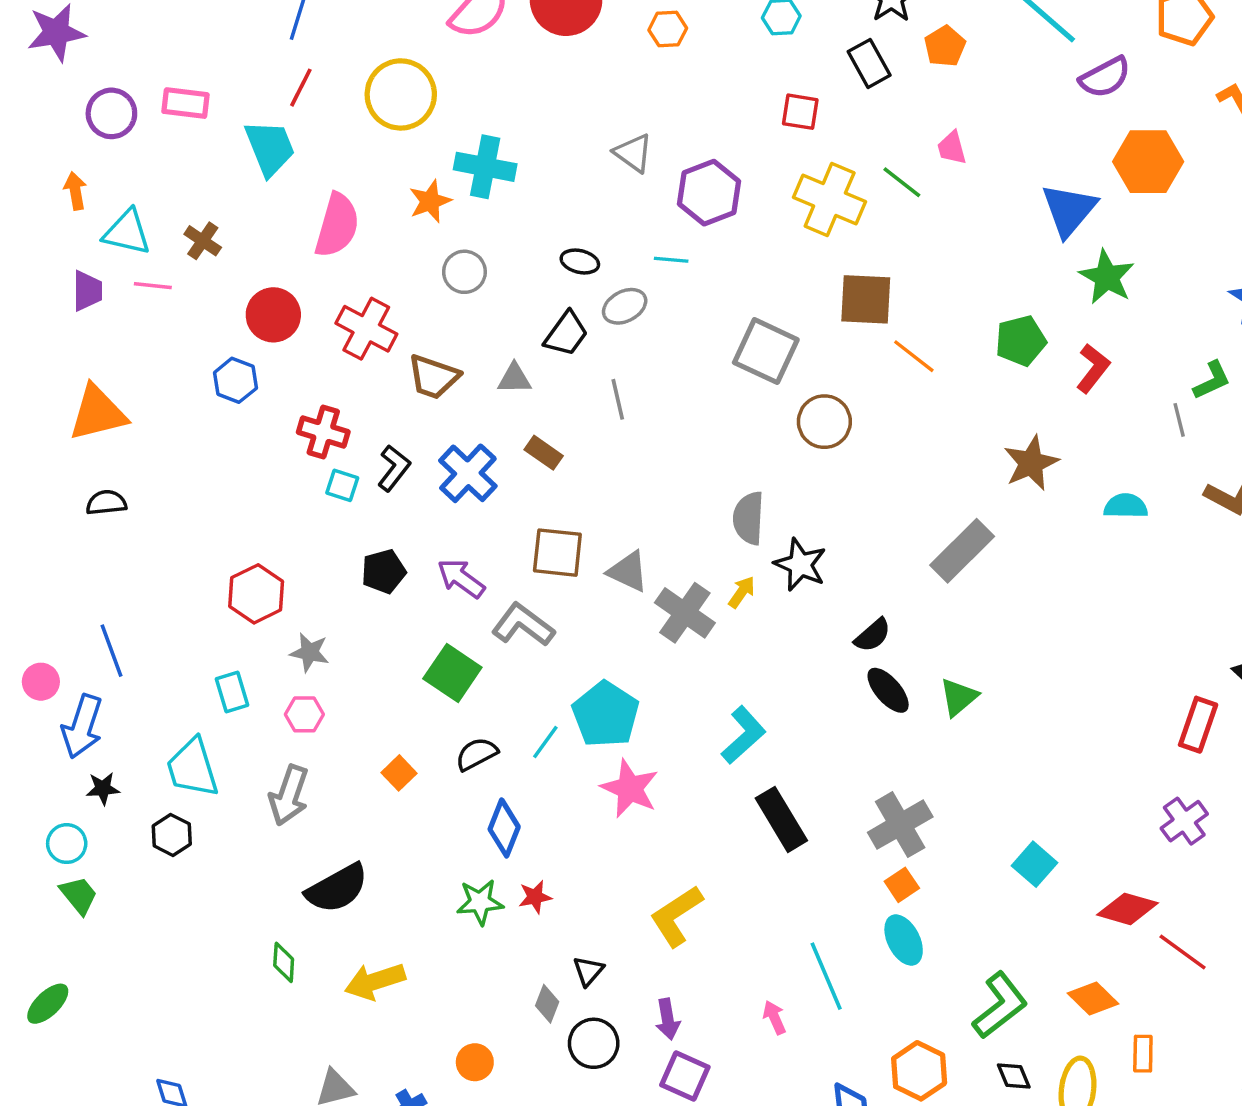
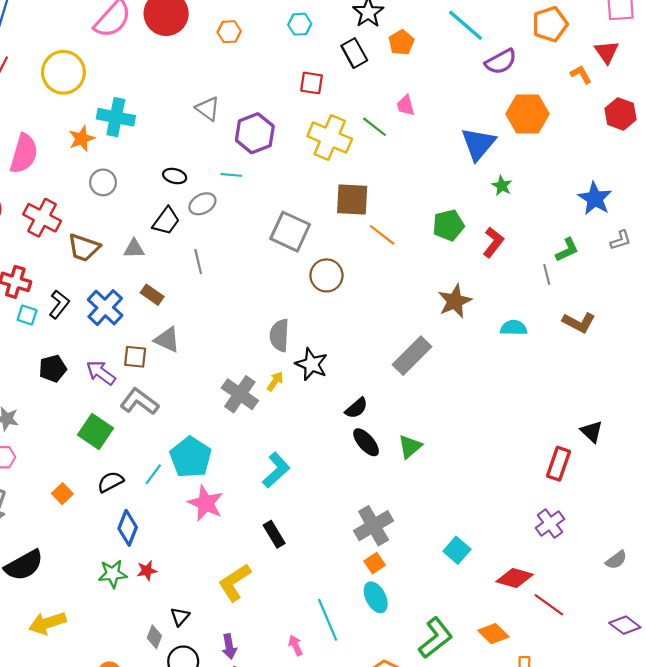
green star: (1107, 277) -> (502, 186), size x0.6
brown square: (557, 553) -> (135, 357), moved, size x0.7
gray triangle: (628, 571) -> (167, 340), moved
black rectangle: (781, 819) -> (274, 534), moved, size x0.7

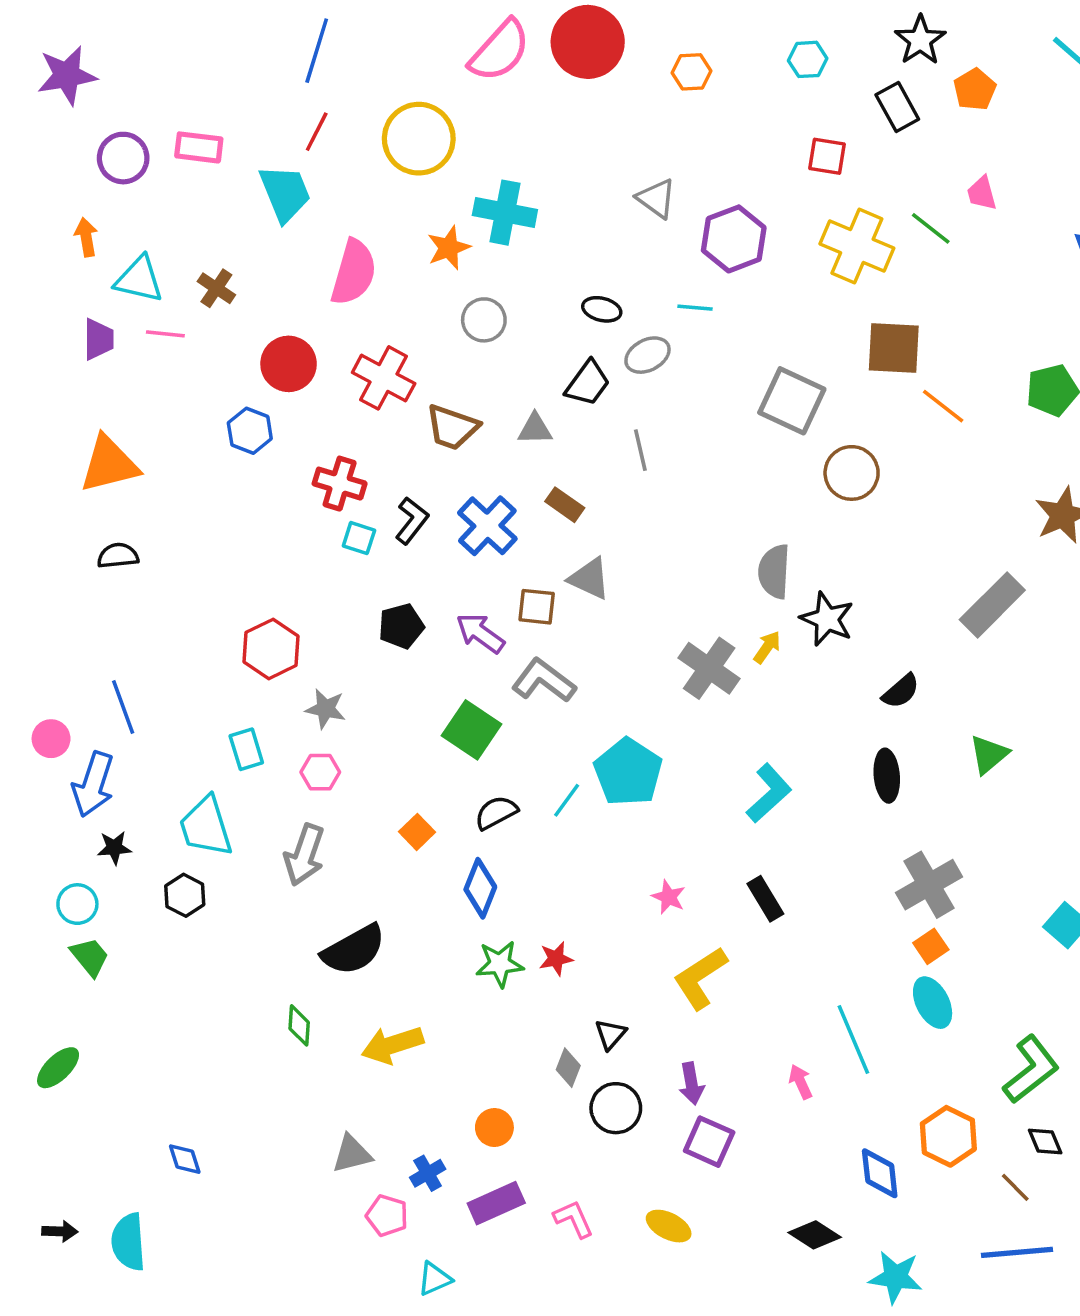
black ellipse: (366, 442) -> (887, 776), moved, turned 36
pink star: (206, 503) -> (669, 897), moved, size x0.6
blue diamond: (128, 528) -> (480, 888), moved

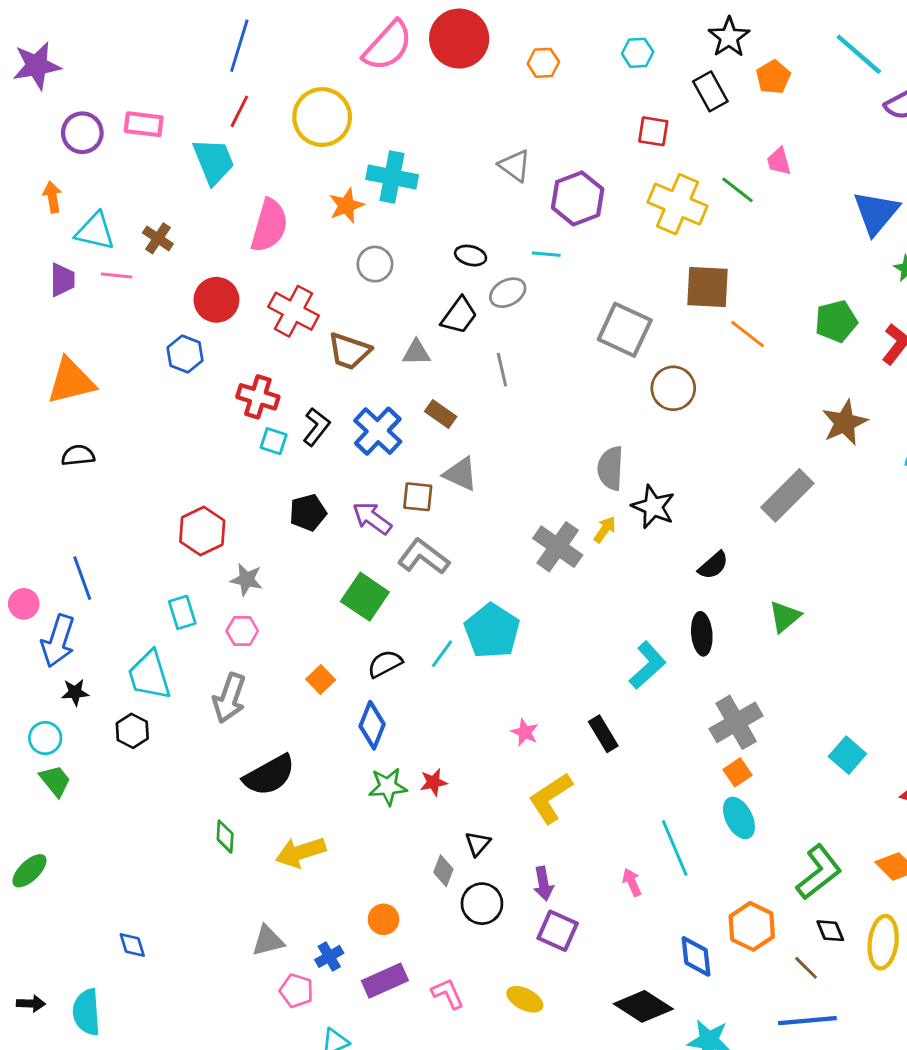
cyan L-shape: (769, 793) -> (648, 665), moved
black diamond: (815, 1235) -> (643, 1006), size x1.4

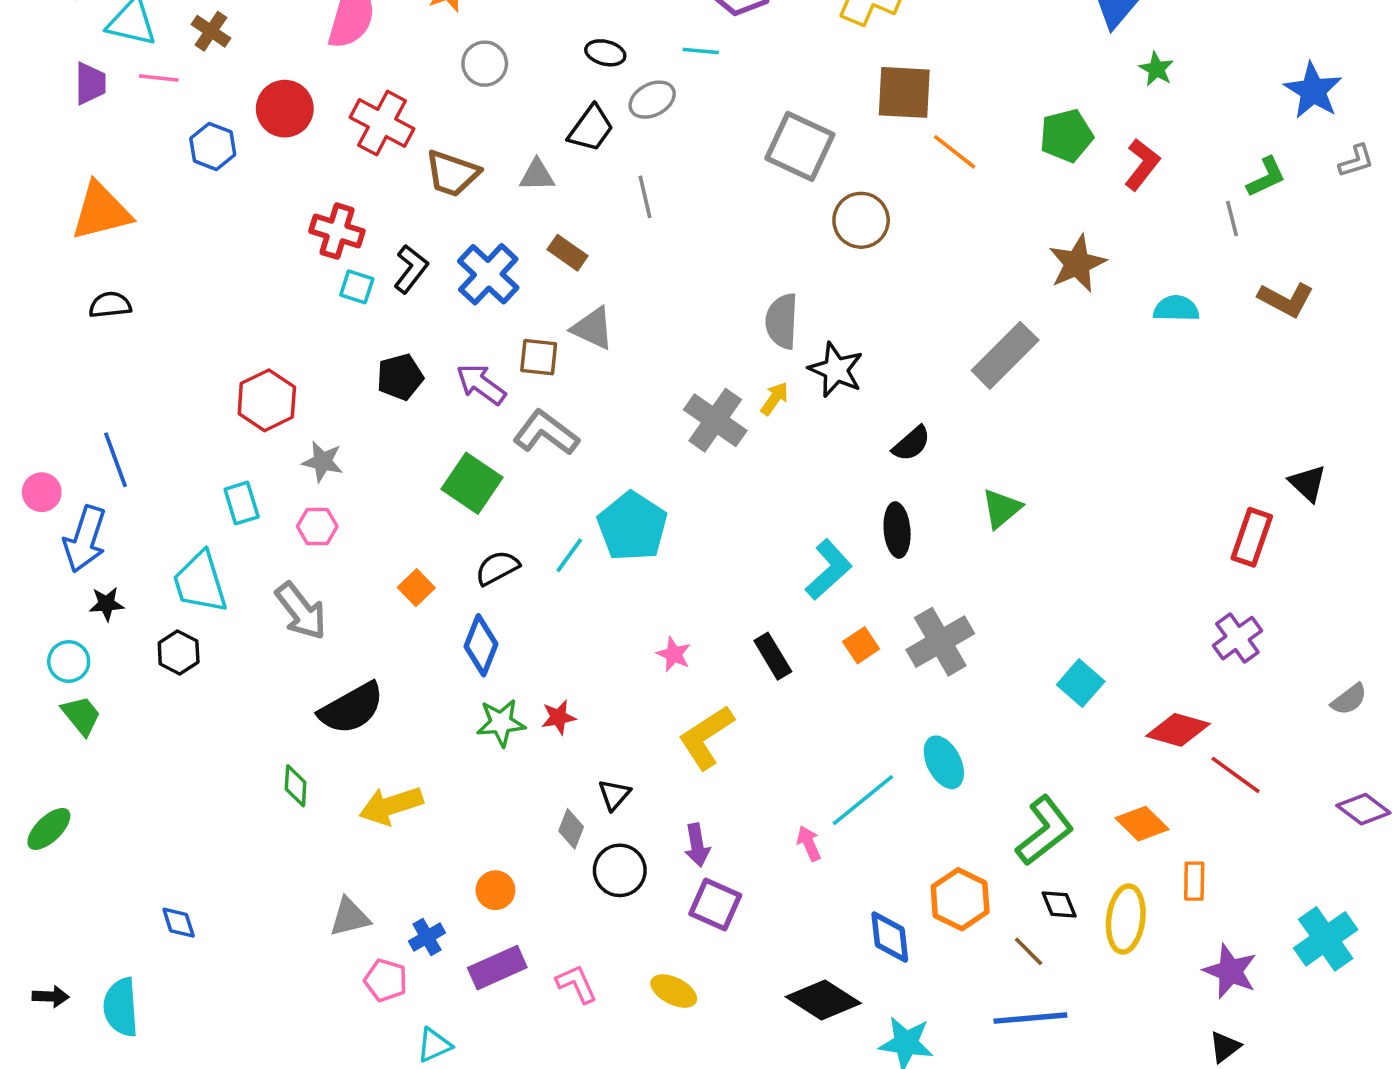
blue hexagon: (185, 354) -> (213, 146), moved
gray arrow: (229, 698) -> (301, 611), turned -57
orange square: (738, 772) -> (861, 645), moved
cyan line: (675, 848) -> (863, 800), turned 74

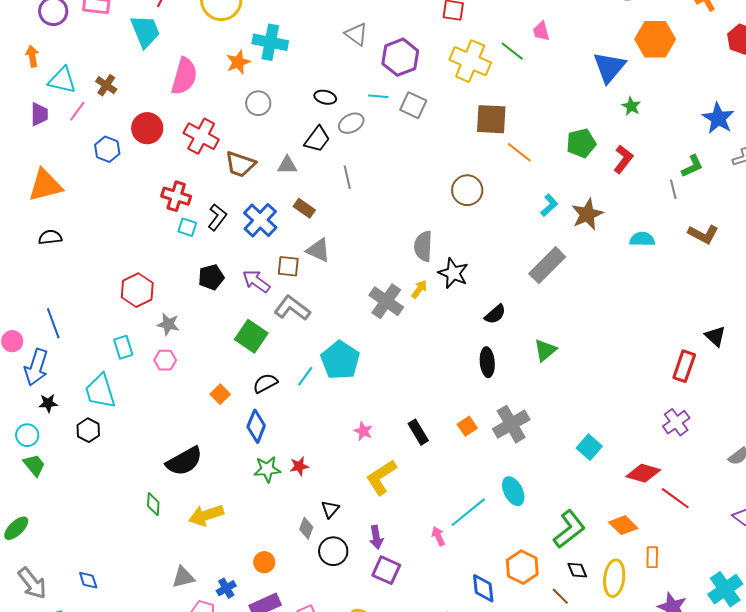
pink line: (159, 78) -> (77, 111), turned -60
gray square: (800, 146) -> (413, 105), moved, size x0.7
cyan L-shape: (829, 570) -> (549, 205), moved, size x0.7
gray arrow: (301, 611) -> (32, 583), moved

